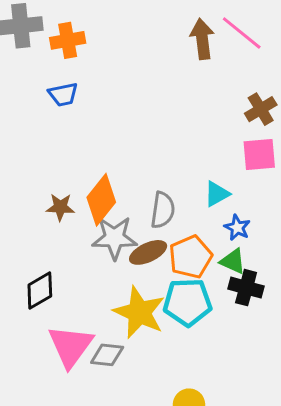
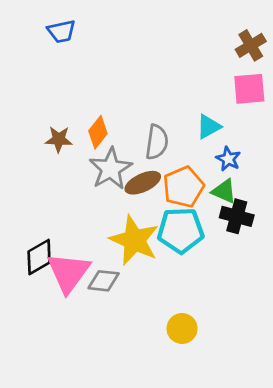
orange diamond: (101, 200) -> (98, 132), size x0.7
gray star: (114, 238) -> (111, 169), turned -30
black diamond: (40, 290) -> (39, 257), moved

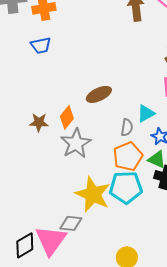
gray semicircle: (157, 142) -> (127, 127), moved, size x0.7
brown ellipse: (143, 183) -> (99, 94), moved
black diamond: (39, 257) -> (25, 245), moved
pink triangle: (68, 272) -> (51, 240), moved

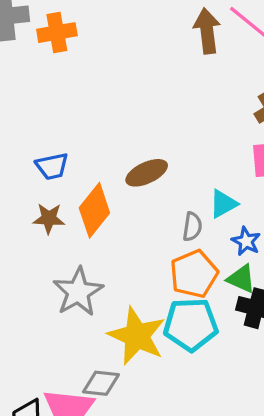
blue trapezoid: (41, 45) -> (52, 166), moved
orange diamond: (67, 117) -> (94, 210), size x1.4
gray star: (76, 143) -> (78, 292), moved

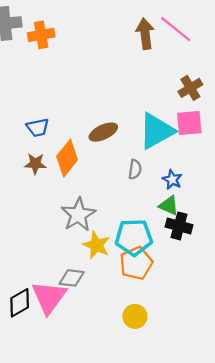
cyan triangle: (223, 204) -> (156, 131), moved, size x1.8
orange pentagon: (194, 274) -> (136, 263), moved
gray star: (78, 292) -> (78, 215), moved
yellow star: (137, 336) -> (96, 245), size x0.7

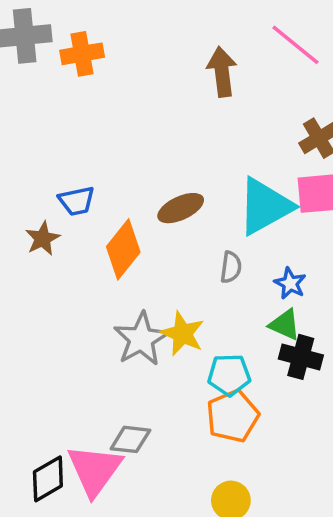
brown arrow: (145, 34) -> (222, 72), moved
brown star: (35, 164) -> (43, 239), moved, turned -30
cyan pentagon: (134, 237) -> (229, 375), size x0.7
yellow star: (96, 245) -> (182, 334), moved

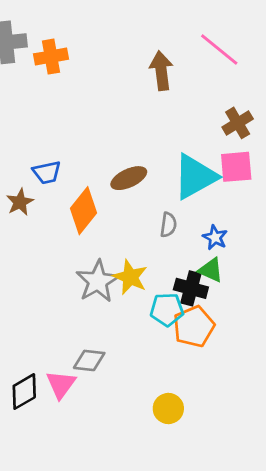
black cross: (301, 357) -> (191, 288), moved
orange pentagon: (233, 416) -> (194, 327), moved
pink triangle: (95, 470) -> (61, 384), size x0.7

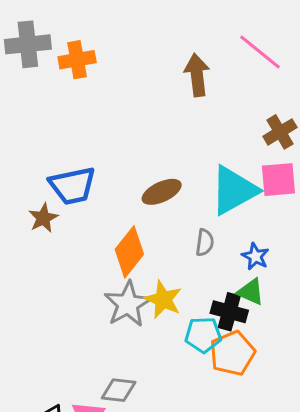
blue trapezoid: (47, 172) -> (72, 186), size x1.5
orange diamond: (84, 211) -> (129, 252), moved

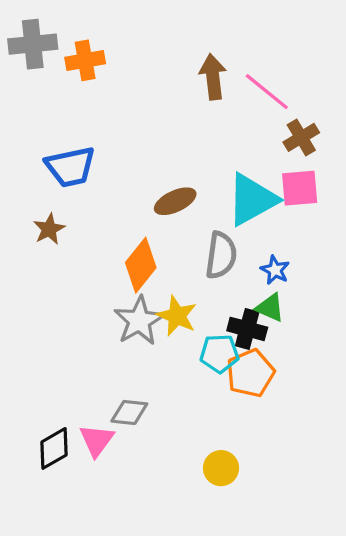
pink line: (260, 52) -> (267, 92), moved
blue trapezoid: (72, 186) -> (70, 167), moved
gray semicircle: (205, 243) -> (221, 255), size x1.6

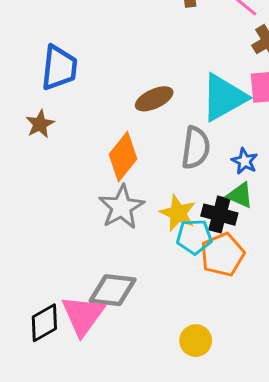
blue trapezoid: (70, 167) -> (59, 68), turned -72
yellow star: (177, 316) -> (178, 213), moved
gray diamond: (129, 412) -> (113, 290), size x1.4
pink triangle: (97, 440) -> (83, 315), size x1.4

